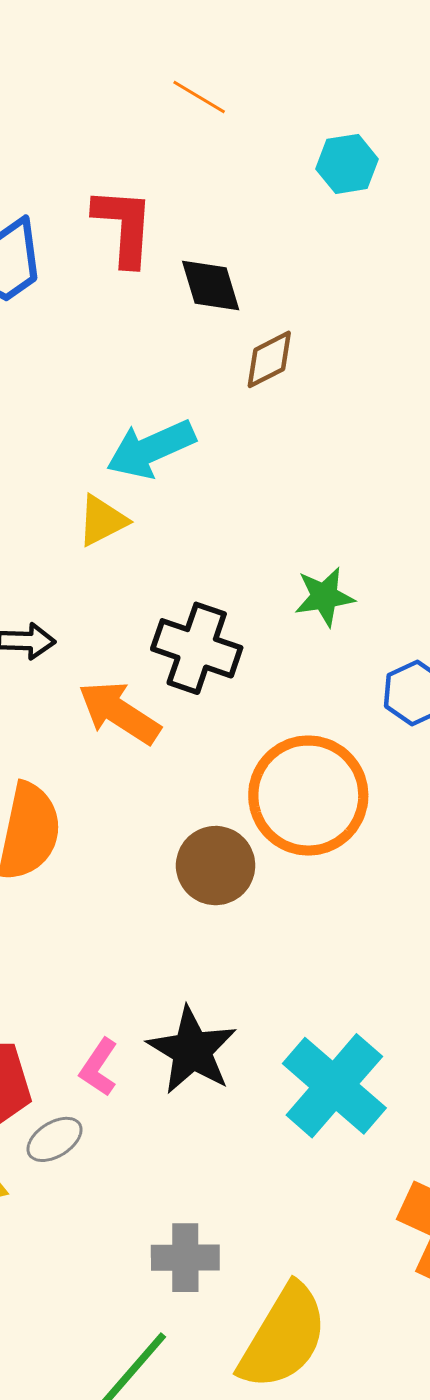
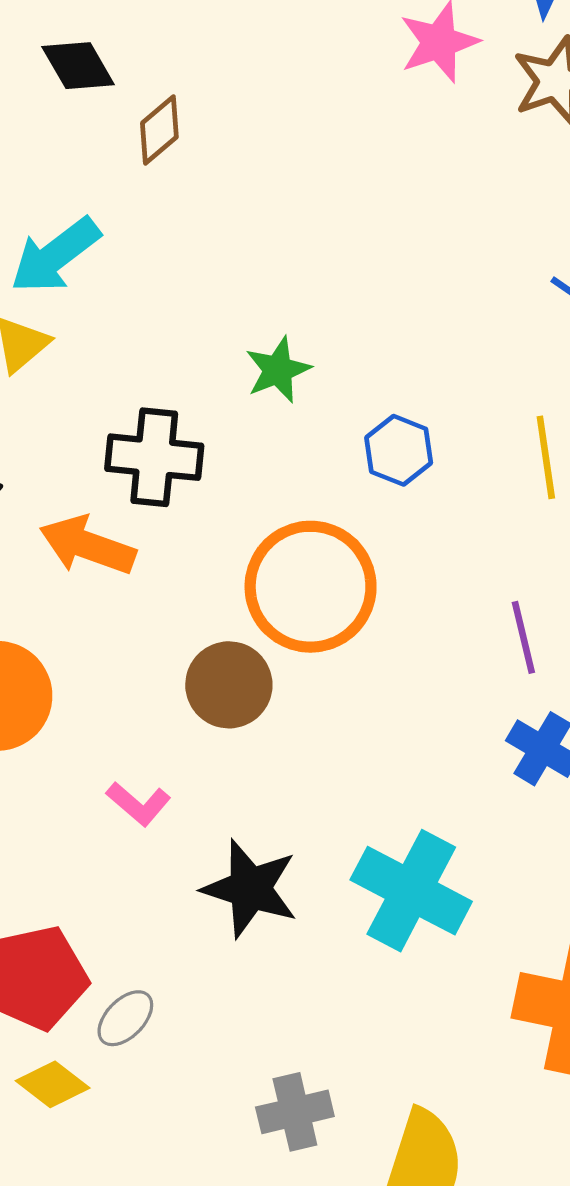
pink L-shape: (99, 1067) -> (138, 804), moved, turned -70

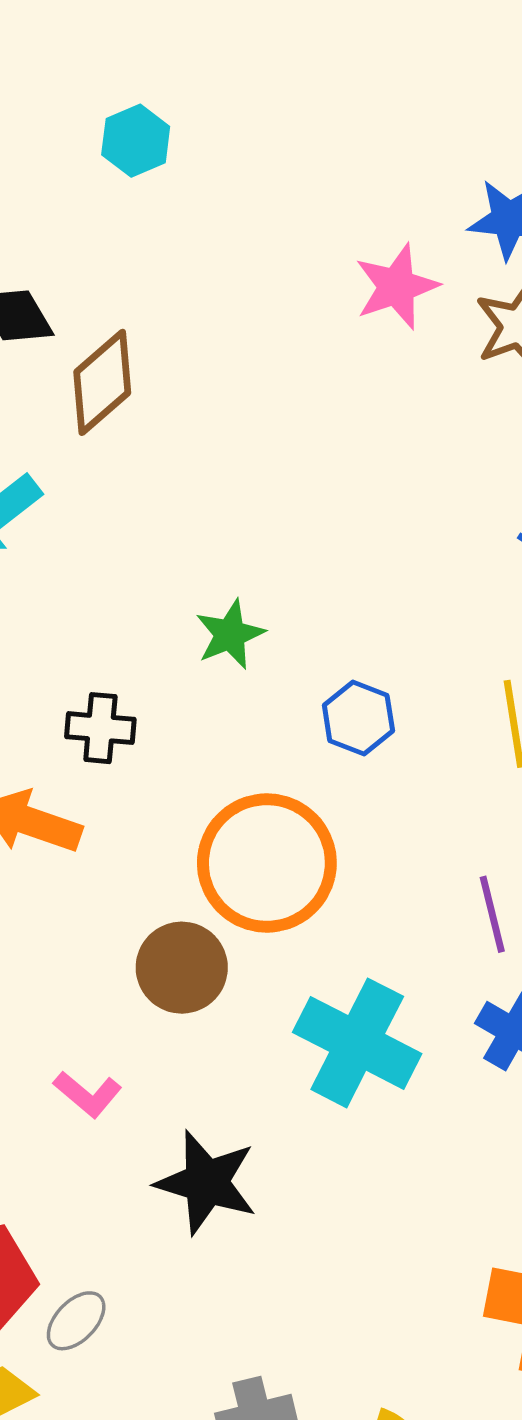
brown diamond: (159, 130) -> (102, 382), size x1.4
black cross: (154, 457) -> (100, 728), size x0.7
cyan cross: (411, 891) -> (357, 1043), moved

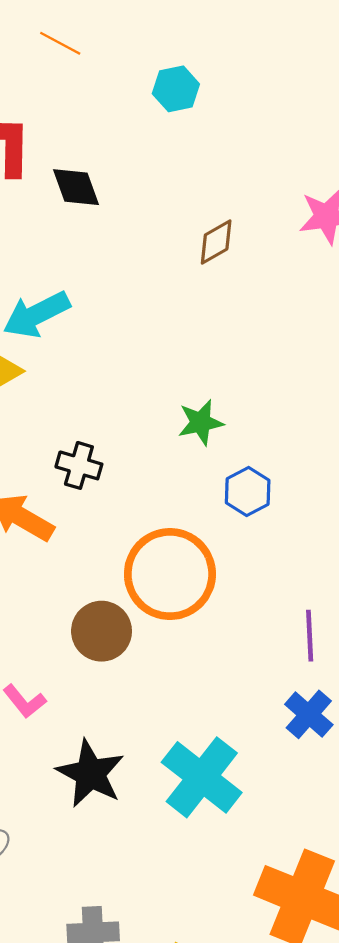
brown diamond: (102, 382) -> (216, 242), moved, size x0.7
green star: (230, 634) -> (201, 423), moved
cyan cross: (357, 1043) -> (202, 777), moved

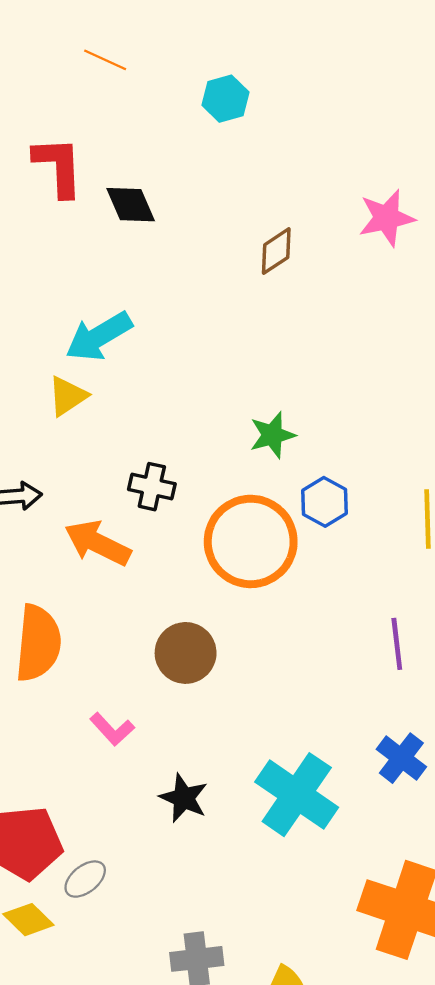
orange circle: (170, 574) -> (251, 541), moved
blue cross: (309, 714) -> (401, 758), moved
black star: (90, 774) -> (184, 798), size x0.7

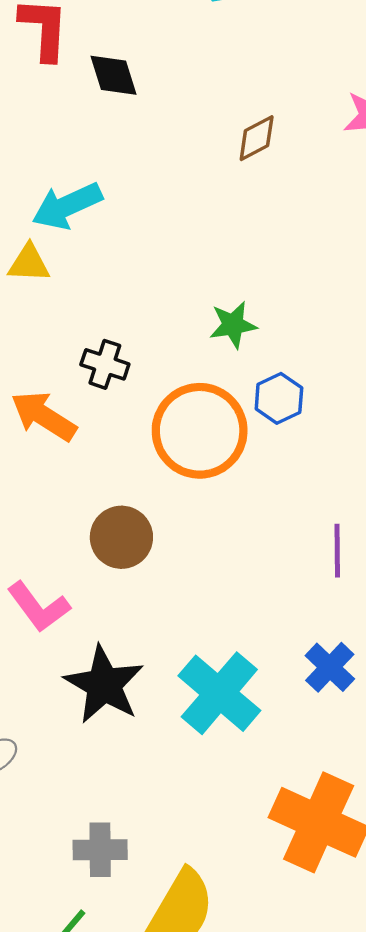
yellow triangle: (68, 396) -> (29, 263), turned 30
pink L-shape: (112, 729) -> (39, 607), size x1.4
black star: (184, 798) -> (104, 685), size x1.6

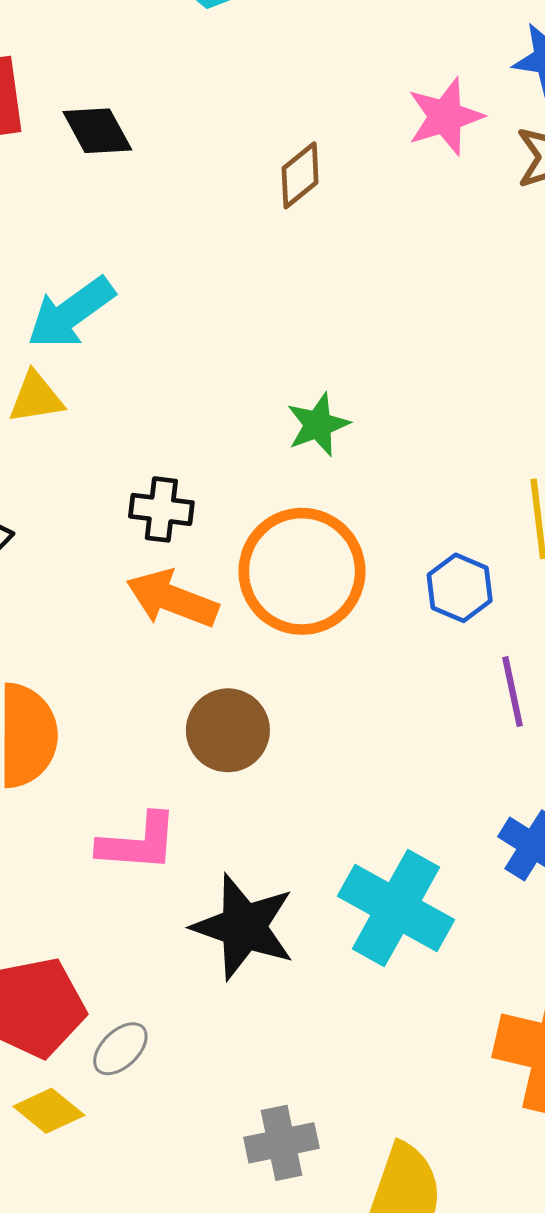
blue hexagon: (279, 398) -> (460, 588), moved
orange arrow: (44, 416) -> (172, 599), moved
pink L-shape: (39, 607) -> (138, 843), turned -38

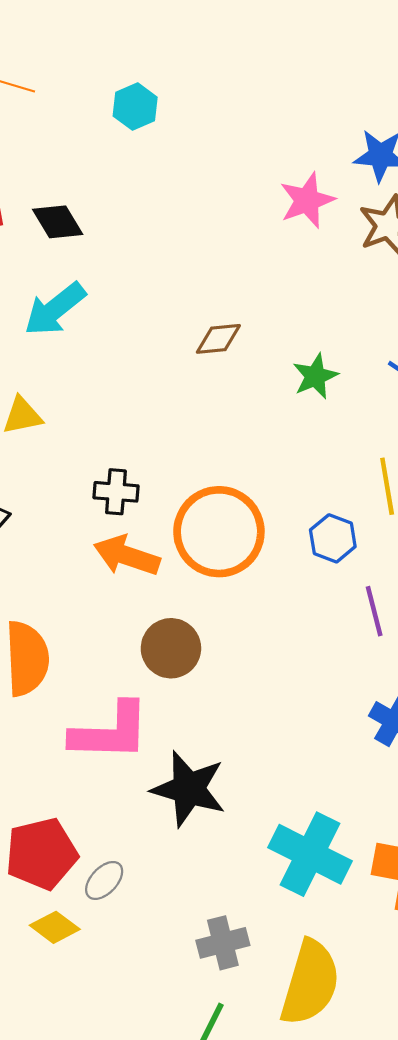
brown diamond: (300, 175) -> (218, 339), moved, turned 36
cyan arrow: (71, 313) -> (55, 309), moved
green star: (318, 425) -> (315, 376), moved
pink L-shape: (138, 843) -> (110, 732), size x1.4
cyan cross: (396, 908) -> (310, 854), moved

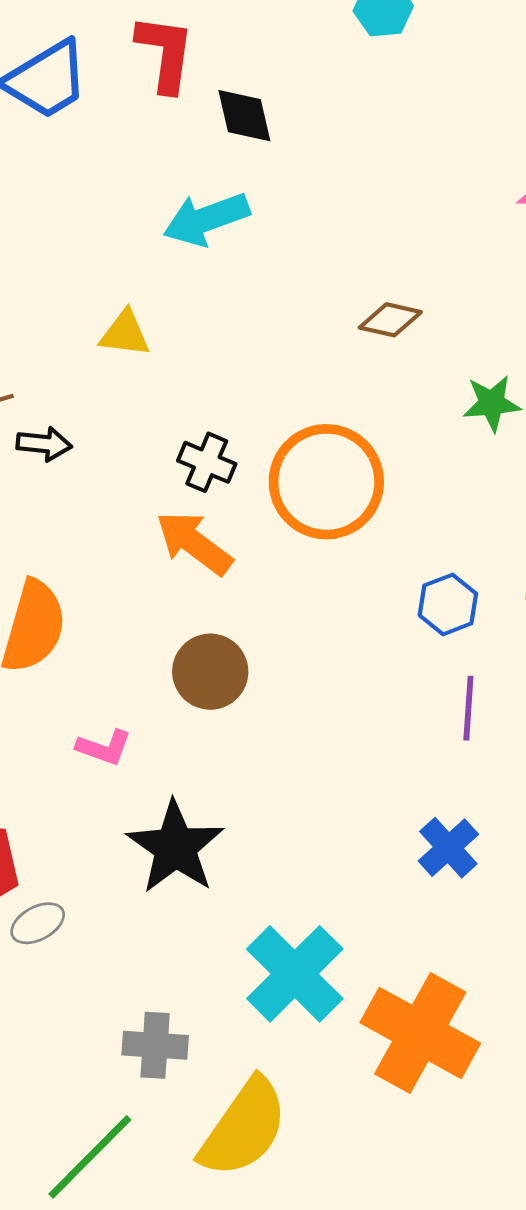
orange circle: (219, 532) -> (326, 482), moved
pink L-shape: (110, 732) -> (104, 748), size x0.5

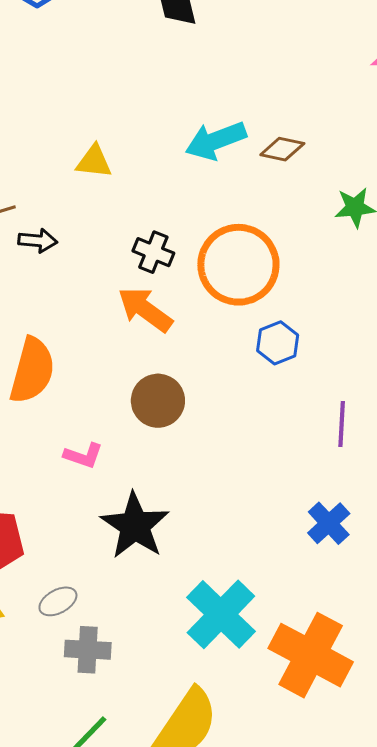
cyan arrow: (206, 219) -> (216, 141), moved
blue hexagon: (448, 604) -> (278, 343), moved
gray ellipse: (38, 923) -> (58, 601), moved
gray cross: (155, 1045) -> (88, 650), moved

